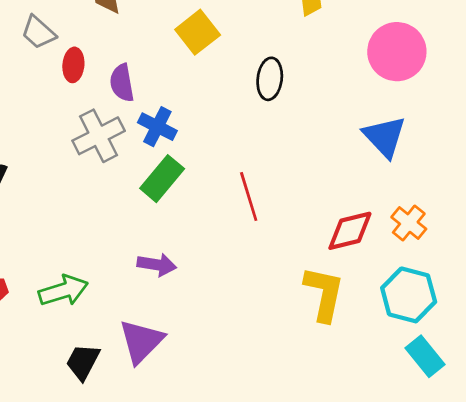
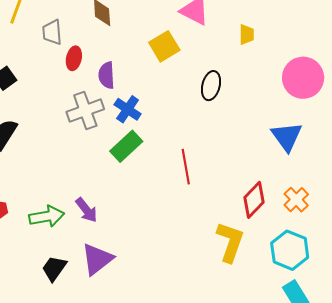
gray trapezoid: (38, 32) -> (52, 32), turned 36
red diamond: (350, 231) -> (254, 200), turned -39
purple arrow: (157, 265) -> (86, 210), moved, turned 36

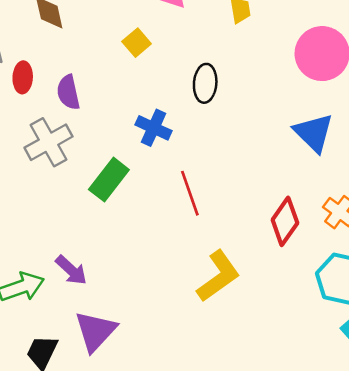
yellow square: (164, 46) -> (137, 43), size x0.7
blue cross: (128, 109) -> (153, 128), moved
yellow L-shape: (230, 242) -> (218, 276), moved, turned 45

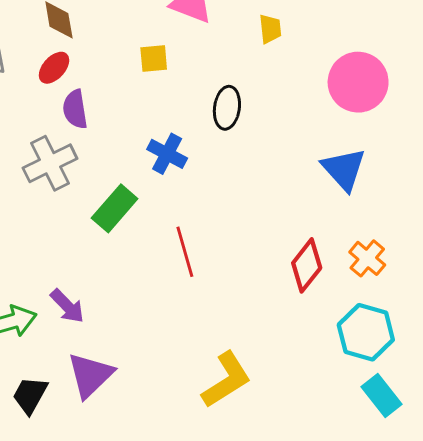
yellow square: (137, 43) -> (154, 59), turned 32
red ellipse: (23, 77) -> (54, 68), moved, turned 36
red line: (190, 193) -> (185, 252), moved
yellow L-shape: (218, 276) -> (226, 380), moved

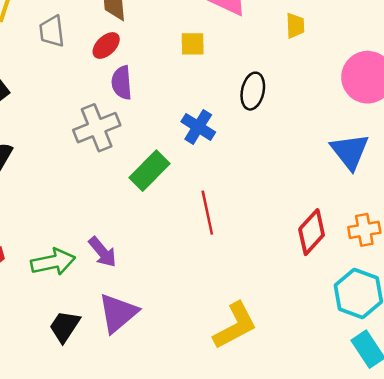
orange cross: (367, 258) -> (364, 230), turned 36

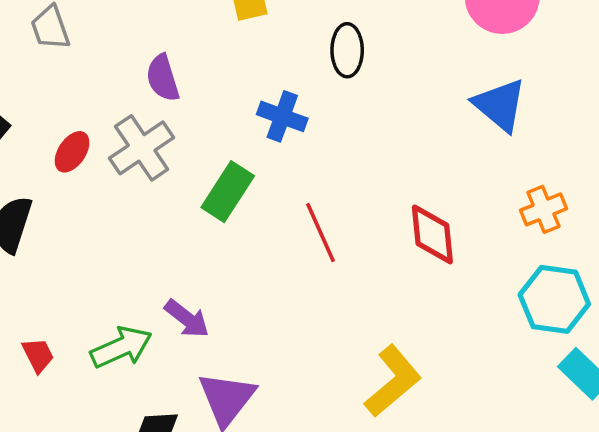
red ellipse: (106, 46) -> (72, 152), moved
red diamond: (312, 232) -> (432, 234), moved, turned -36

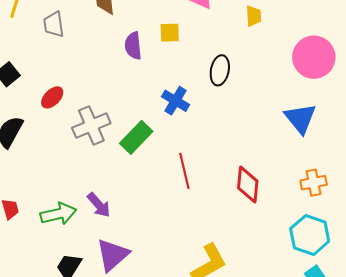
purple semicircle: (163, 78) -> (133, 46), moved
gray cross: (142, 148) -> (91, 126), moved

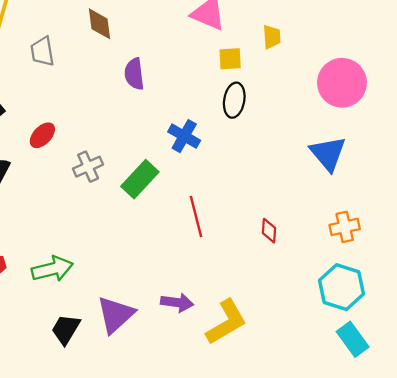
yellow square: (170, 33) -> (230, 59), moved
gray cross: (91, 126) -> (88, 167), size x0.7
red diamond: (248, 184) -> (269, 231), size x0.6
purple arrow: (99, 205) -> (177, 303), moved, turned -40

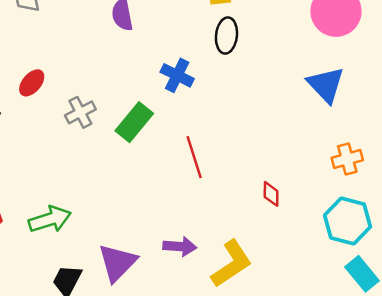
red diamond: (269, 231) -> (271, 194), moved

